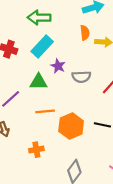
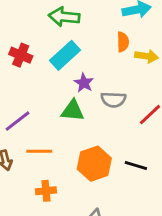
green triangle: (39, 82) -> (73, 111), moved
orange line: (45, 111) -> (39, 151), moved

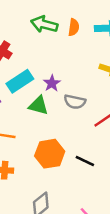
orange semicircle: (123, 42) -> (74, 27), moved
cyan rectangle: (65, 55) -> (20, 81), moved

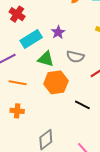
purple star: (52, 83) -> (58, 32), moved
orange hexagon: (50, 154) -> (56, 82), moved

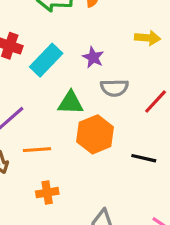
purple star: (58, 32) -> (93, 57), moved
cyan rectangle: (31, 39) -> (46, 60), moved

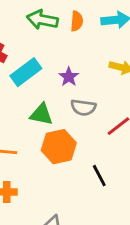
black line: (144, 158) -> (99, 176), turned 40

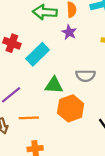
purple star: (69, 77) -> (69, 32), moved

